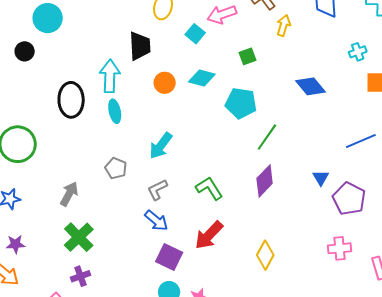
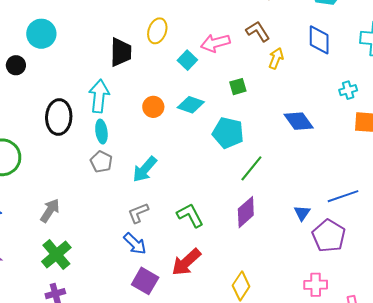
black trapezoid: (140, 46) -> (121, 52), moved
blue line: (361, 141) -> (343, 196), moved
gray pentagon: (116, 168) -> (101, 162), moved

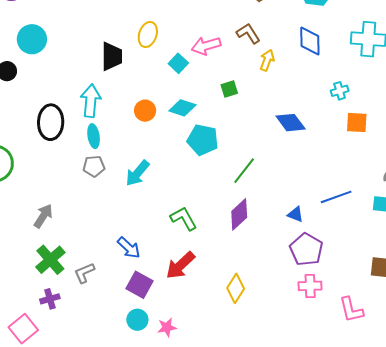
cyan pentagon: (228, 133) -> (203, 140), moved
gray pentagon: (101, 162) -> (94, 166), turned -30
gray L-shape: (138, 213) -> (84, 273), moved
blue triangle: (302, 213) -> (295, 214), turned -42
purple pentagon: (329, 236) -> (306, 249), moved

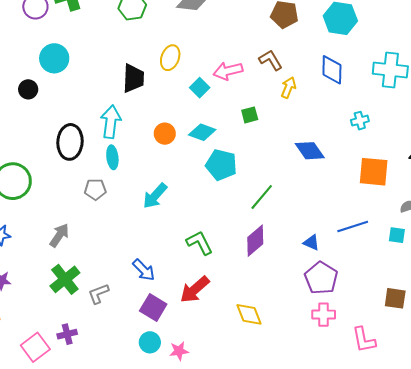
orange square: (357, 122) -> (374, 172), moved, size x1.4
gray pentagon: (94, 166) -> (95, 189), moved
yellow diamond: (236, 288) -> (249, 314), turned -56
purple cross: (50, 299) -> (67, 334), moved

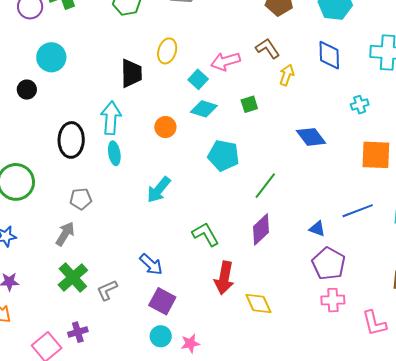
cyan diamond: (202, 132) -> (204, 109), moved
gray pentagon: (95, 189) -> (81, 199), moved
red arrow: (195, 289) -> (224, 278), moved, turned -36

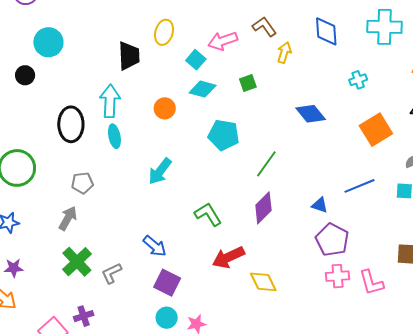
orange square: (376, 155) -> (376, 130), turned -32
red arrow: (224, 278) -> (228, 257), turned 56
pink L-shape: (374, 323) -> (371, 283), moved

